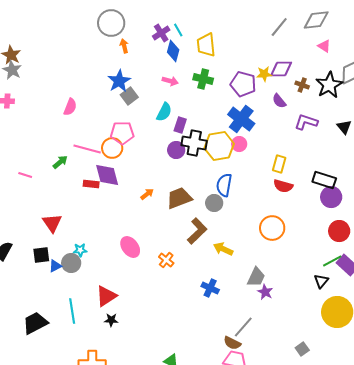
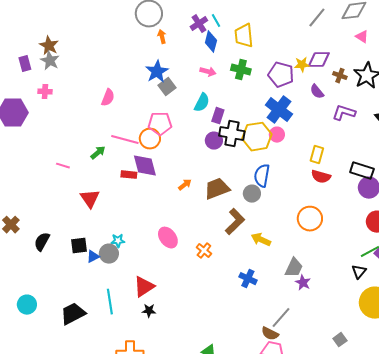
red triangle: (52, 223) -> (90, 199), moved

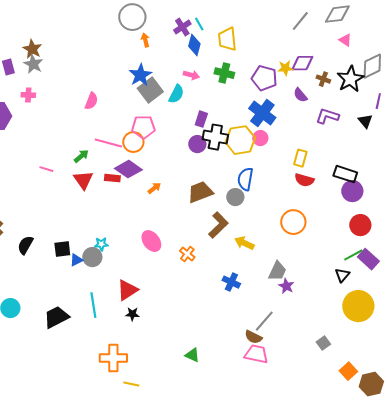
gray square: (167, 87) -> (150, 90), size x1.4
cyan semicircle: (202, 103) -> (176, 94), moved
purple diamond: (145, 166) -> (128, 169), turned -40
orange arrow: (185, 185) -> (154, 188), moved
red triangle: (90, 199) -> (83, 180), moved

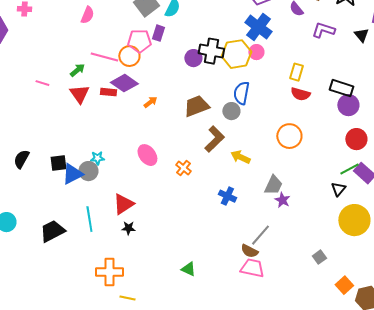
purple rectangle: (201, 119) -> (158, 33), moved
blue triangle: (76, 260) -> (72, 174), size x1.6

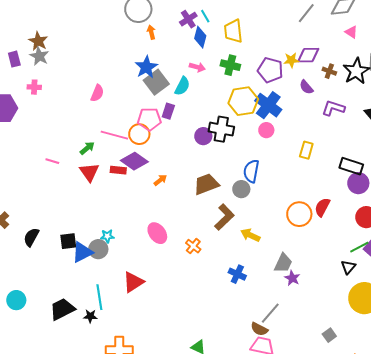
yellow hexagon: (236, 54) -> (243, 101), moved
red semicircle: (300, 94) -> (322, 207), moved, turned 102
black star: (128, 228) -> (90, 316), moved

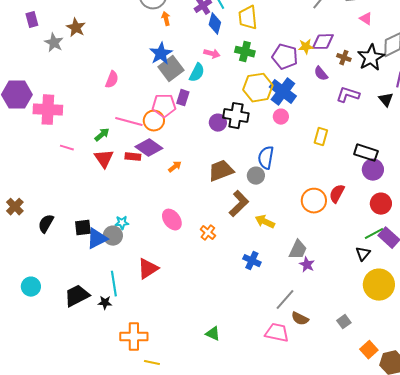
brown star: (38, 41) -> (76, 28), moved
purple rectangle: (14, 59) -> (32, 20), moved
pink cross: (34, 87) -> (48, 110), moved, size x2.0
brown semicircle: (259, 329) -> (300, 319), moved

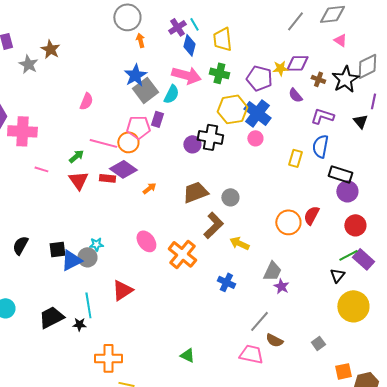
pink arrow: (212, 54) -> (186, 75), size x1.8
blue semicircle: (266, 158) -> (320, 146), moved
orange cross: (208, 233) -> (182, 254), size x1.8
orange square: (369, 350) -> (343, 371), turned 30

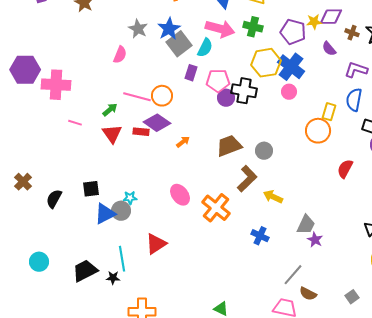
gray star: (28, 64) -> (138, 29), moved
pink pentagon: (138, 127) -> (218, 81), moved
orange circle: (288, 222) -> (318, 131), moved
black square: (57, 249) -> (91, 189), moved

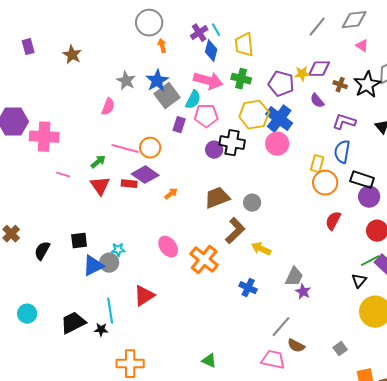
pink pentagon: (218, 81) -> (206, 116), moved
pink circle: (289, 92) -> (277, 144), size x1.5
orange circle: (318, 131) -> (325, 183), moved

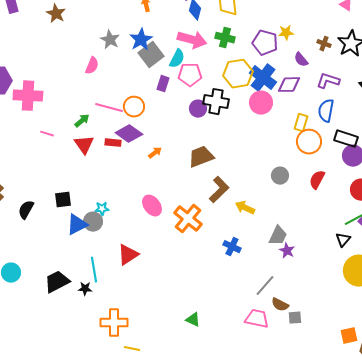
purple diamond: (319, 69) -> (289, 85), moved
gray circle: (252, 203) -> (280, 176), moved
gray square: (340, 349) -> (295, 318), moved, turned 32

